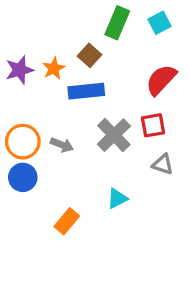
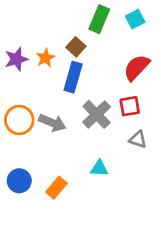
blue rectangle: (86, 91) -> (73, 77), turned -68
gray arrow: (62, 145) -> (52, 123), size x1.4
blue circle: (23, 177) -> (19, 181), moved
cyan triangle: (117, 199) -> (99, 168), turned 30

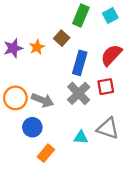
blue rectangle: (73, 77) -> (80, 63), moved
gray triangle: (138, 139) -> (108, 128), moved, size x1.5
blue circle: (19, 181) -> (32, 127), moved

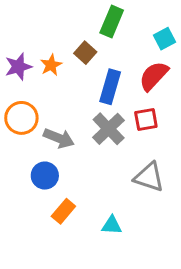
cyan square: (110, 16) -> (165, 39), moved
orange circle: (15, 98) -> (21, 118), moved
cyan triangle: (81, 137) -> (112, 225), moved

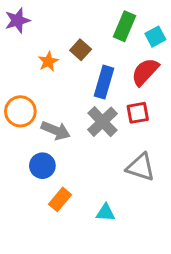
green rectangle: (112, 22) -> (125, 26), moved
purple star: (18, 67) -> (17, 20), moved

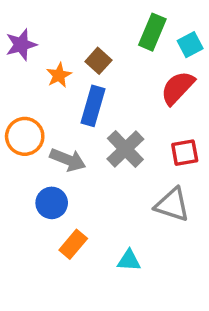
purple star: (17, 20) -> (21, 45), moved
blue rectangle: (104, 82) -> (93, 106), moved
red square: (138, 113) -> (185, 153), moved

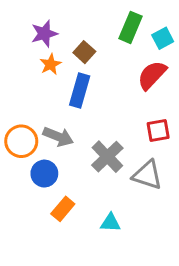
purple star: (21, 45) -> (44, 34), moved
orange circle: (25, 136) -> (21, 141), moved
gray cross: (125, 149) -> (107, 157), moved

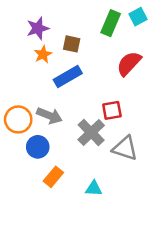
cyan square: (163, 38) -> (138, 17), moved
brown square: (84, 52) -> (72, 44), turned -30
blue rectangle: (80, 91) -> (68, 76), turned 44
red square: (158, 130) -> (112, 110), moved

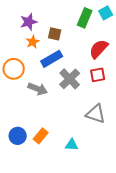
red square: (112, 110) -> (98, 75), moved
orange circle: (18, 119) -> (14, 69), moved
gray cross: (91, 133) -> (70, 79), moved
blue circle: (38, 147) -> (18, 136), moved

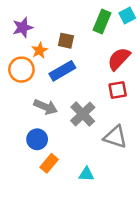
purple star: (29, 22) -> (23, 28), moved
orange circle: (14, 69) -> (21, 70), moved
gray cross: (70, 79) -> (83, 114), moved
blue circle: (18, 136) -> (37, 139), moved

